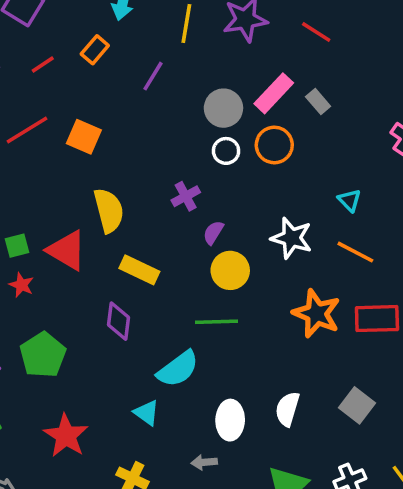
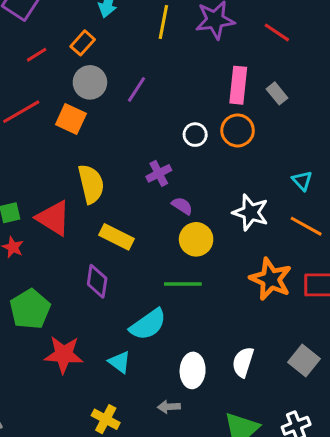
purple line: (153, 76) -> (136, 89), moved
pink rectangle: (274, 93) -> (238, 85), turned -39
gray circle: (223, 108) -> (90, 82), moved
purple semicircle: (213, 233) -> (182, 206), turned 90
red star: (66, 436) -> (64, 355), moved, turned -30

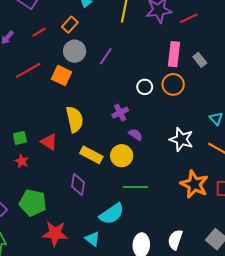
red line: (277, 32) -> (189, 18), moved, turned -60
red triangle: (53, 218) -> (49, 142), size x0.7
yellow circle: (196, 239) -> (122, 156), moved
green pentagon: (30, 309) -> (33, 203), turned -30

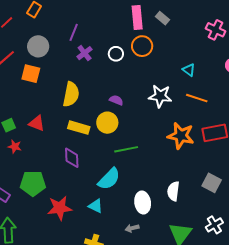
gray circle: (75, 51) -> (38, 46), moved
orange square: (62, 76) -> (31, 74), moved
purple cross: (120, 113) -> (85, 53), moved
yellow semicircle: (75, 119) -> (71, 94), moved, turned 35

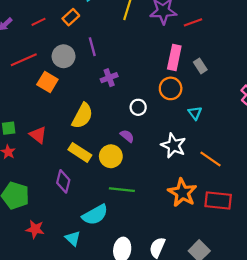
purple line: (74, 32) -> (92, 47), moved, turned -54
white circle: (116, 54) -> (138, 107), moved
cyan triangle: (189, 70) -> (195, 113), moved
red star: (60, 208) -> (35, 229), size x0.7

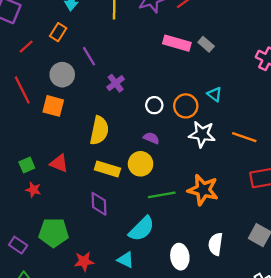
pink rectangle: (174, 57) -> (177, 43), turned -70
red line: (24, 60) -> (22, 90), turned -76
orange circle: (171, 88) -> (186, 106), moved
orange star: (182, 193) -> (203, 190), moved

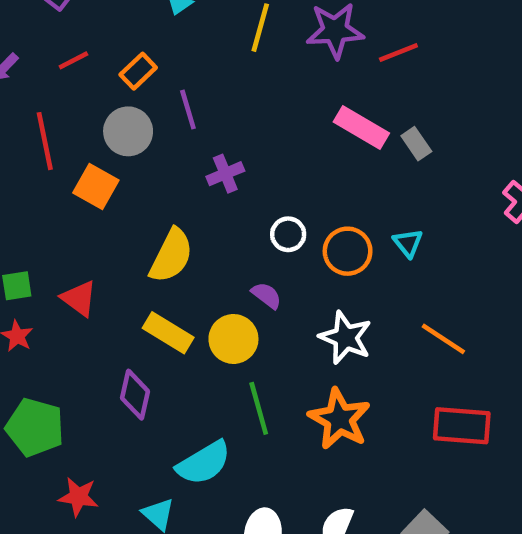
orange rectangle: (58, 32) -> (138, 71), moved
white star: (202, 134) -> (345, 338), moved
green line: (162, 195) -> (259, 408), turned 70

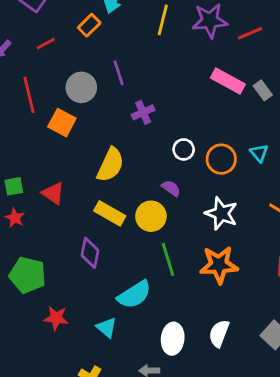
orange rectangle: (138, 71) -> (89, 25), moved
orange star: (339, 419) -> (219, 265), turned -30

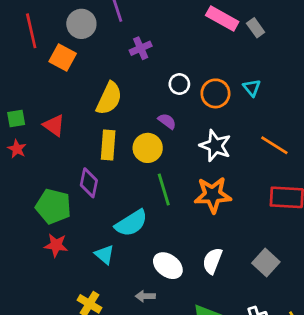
yellow rectangle: (110, 213) -> (108, 145), turned 64
green pentagon: (28, 275) -> (53, 206), moved
white ellipse: (173, 339) -> (168, 266), turned -60

